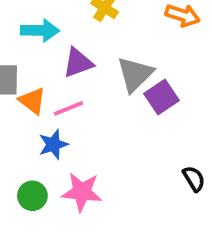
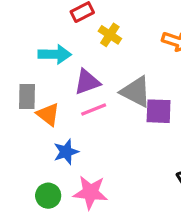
gray triangle: (135, 74) -> (136, 92), turned -48
purple square: (162, 97) -> (159, 111), turned 36
pink line: (68, 108) -> (94, 110), moved

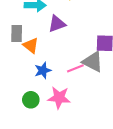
gray triangle: (136, 92) -> (93, 62), moved
pink line: (94, 110) -> (75, 68), moved

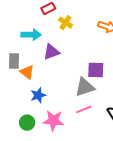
gray triangle: (93, 62) -> (85, 87), turned -45
pink line: (75, 68) -> (84, 109), moved

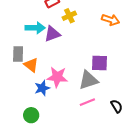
yellow cross: (65, 23) -> (69, 16), turned 32
purple triangle: (51, 52) -> (52, 34), moved
pink star: (53, 121) -> (57, 77), moved

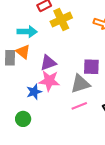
yellow cross: (69, 16) -> (61, 20), size x1.5
purple triangle: (52, 34) -> (48, 63), moved
orange triangle: (31, 65) -> (23, 52), moved

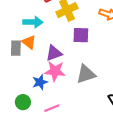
purple square: (91, 67) -> (81, 35), moved
pink line: (79, 106) -> (52, 108), moved
green circle: (23, 119) -> (23, 102), moved

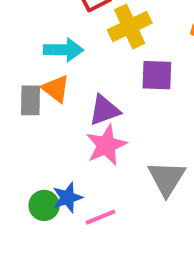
pink star: (55, 71) -> (106, 145), turned -30
gray triangle: (86, 74) -> (167, 178), moved, turned -40
blue star: (40, 82) -> (67, 198), moved

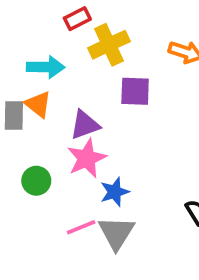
gray triangle: (167, 178) -> (116, 233), moved
blue star: (67, 198) -> (115, 192), moved
green circle: (44, 205) -> (36, 181), moved

